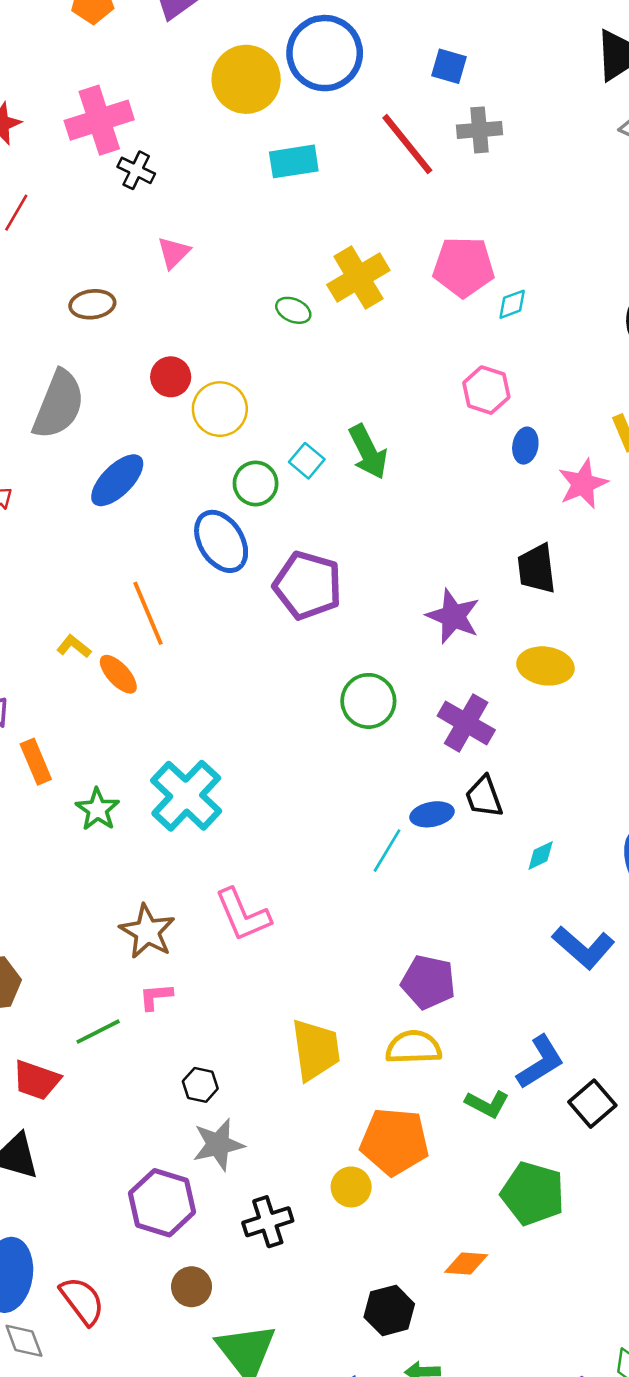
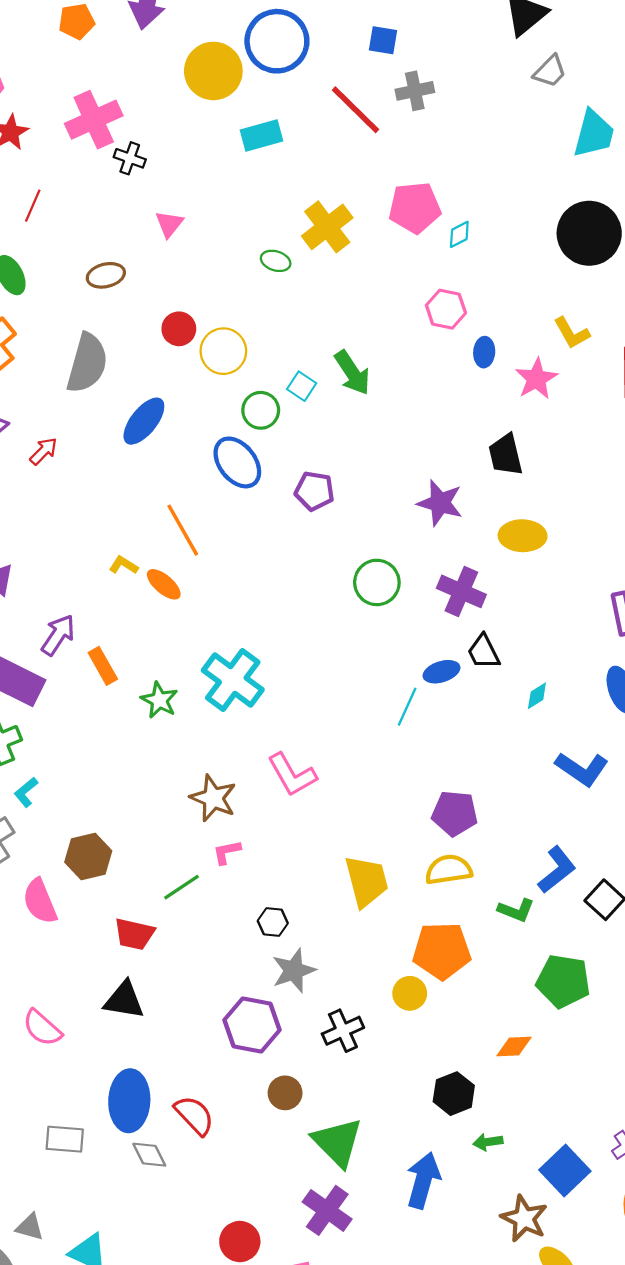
purple pentagon: (308, 585) -> (314, 491), size x0.7

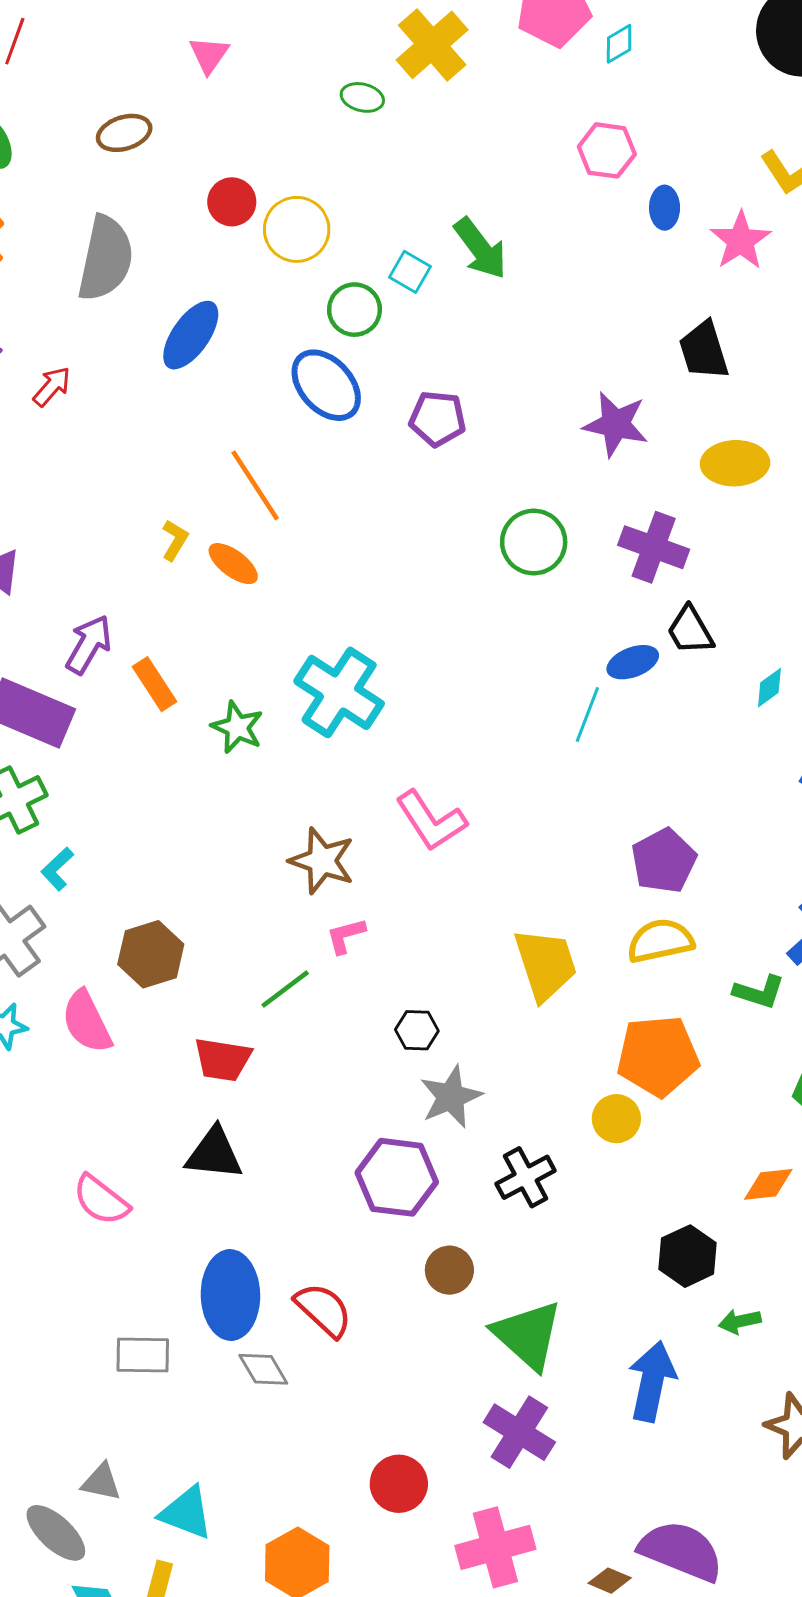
yellow L-shape: (124, 565) -> (175, 540), turned 92
purple pentagon: (455, 813) -> (664, 861), turned -30

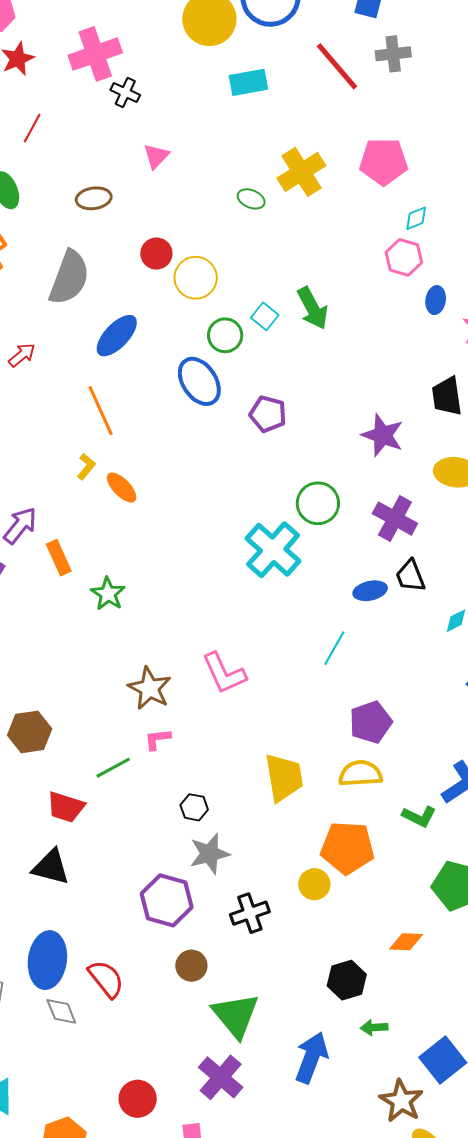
cyan diamond: (619, 44) -> (416, 218), moved
orange line: (255, 485) -> (101, 411), moved
cyan cross: (339, 692) -> (273, 550), moved
cyan line: (587, 714) -> (334, 648), moved

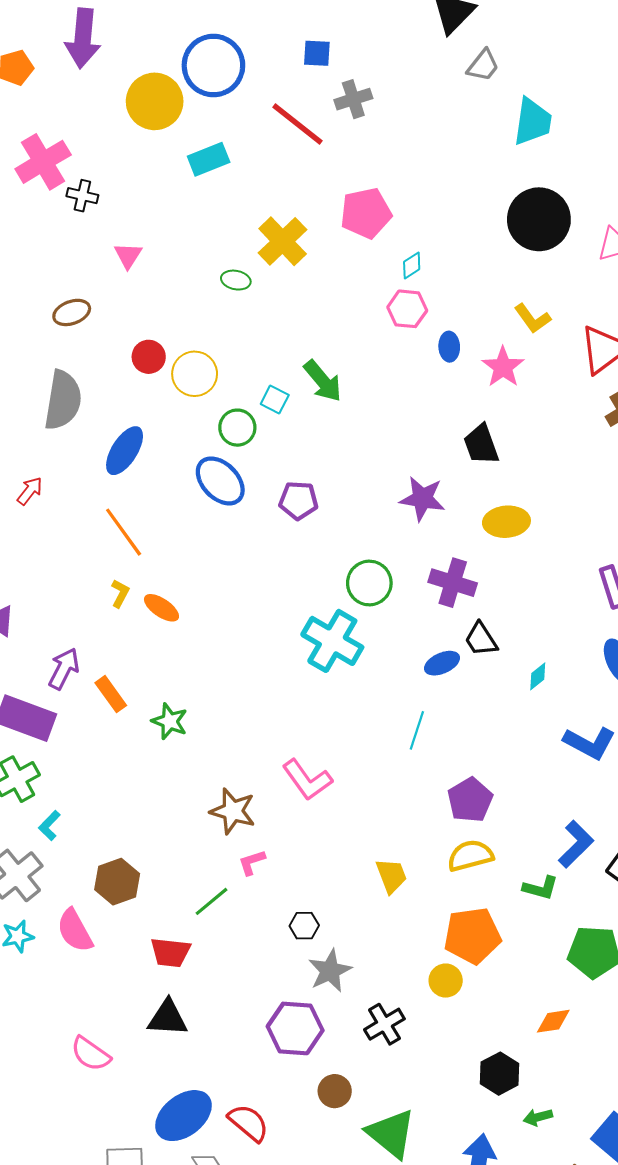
yellow trapezoid: (284, 777) -> (391, 876), size x0.7
blue ellipse: (47, 960) -> (184, 1116), turned 56

